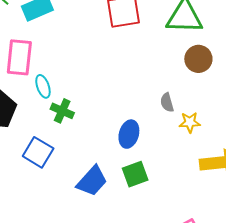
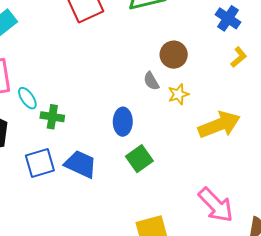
brown circle: (198, 59) -> (174, 55), moved
blue square: (38, 152) -> (40, 163), turned -32
blue trapezoid: (92, 181) -> (80, 164), moved, turned -92

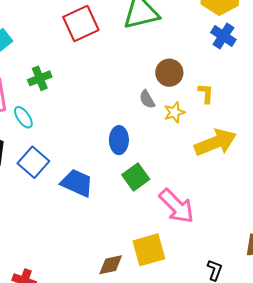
yellow L-shape: (239, 57) -> (206, 93), moved, turned -45
green cross: (52, 117) -> (40, 78), moved, turned -30
blue square: (40, 163) -> (33, 162), moved, turned -32
pink arrow: (216, 205) -> (177, 206), moved

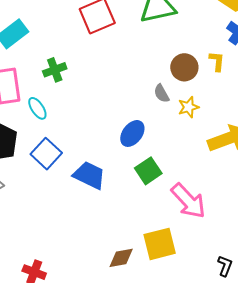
yellow L-shape: (206, 93) -> (217, 61), moved
blue ellipse: (119, 140) -> (132, 133), turned 36

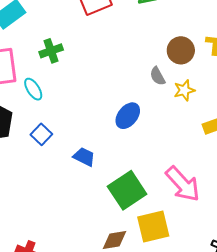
blue square: (46, 154) -> (41, 134), size x0.7
green square: (148, 171) -> (127, 190), moved, size x1.4
blue trapezoid: (89, 175) -> (84, 157), size x0.7

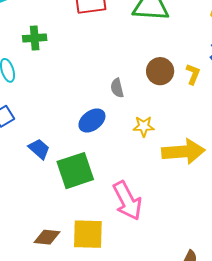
gray semicircle: (158, 76) -> (117, 88), moved
yellow star: (184, 90) -> (144, 126), moved
green square: (127, 190) -> (75, 171), moved

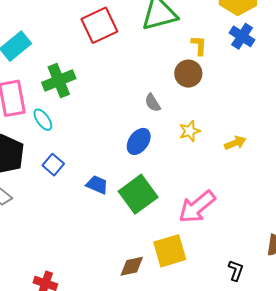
green cross: (35, 38) -> (59, 81), size x1.4
yellow L-shape: (193, 74) -> (199, 45), moved
yellow arrow: (183, 152) -> (235, 143), size x0.5
pink arrow: (127, 201) -> (197, 207), turned 96

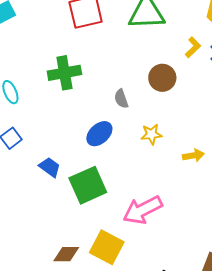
yellow L-shape: (199, 45) -> (193, 47), moved, turned 30
green cross: (59, 81) -> (64, 73), moved
yellow square: (170, 251) -> (107, 247), turned 32

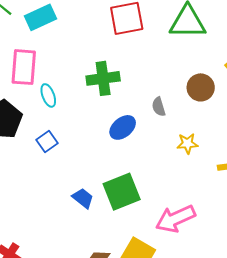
blue ellipse: (99, 134) -> (123, 127), moved
blue trapezoid: (50, 167) -> (83, 198), moved

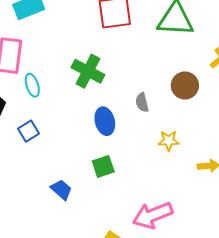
green cross: (103, 78) -> (88, 71), turned 32
blue ellipse: (123, 127) -> (105, 121), turned -68
green square: (122, 192) -> (103, 166), moved, size x0.6

